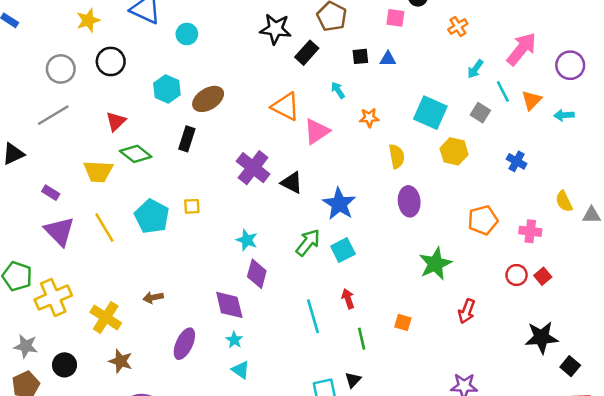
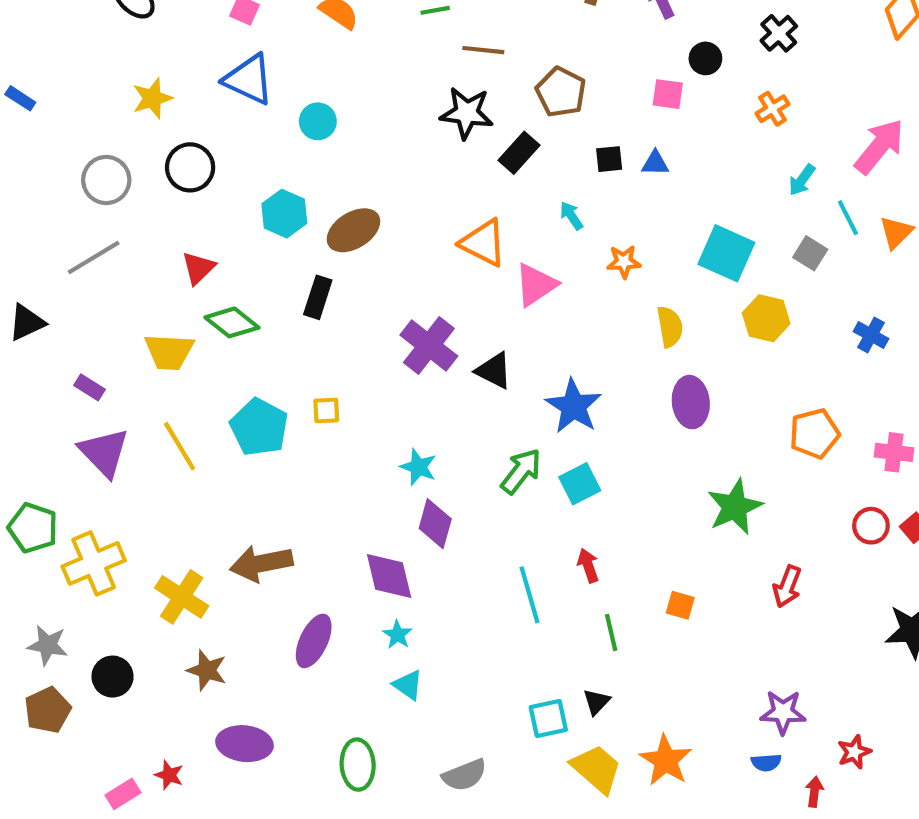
brown arrow: (153, 297) -> (261, 563), size x1.8

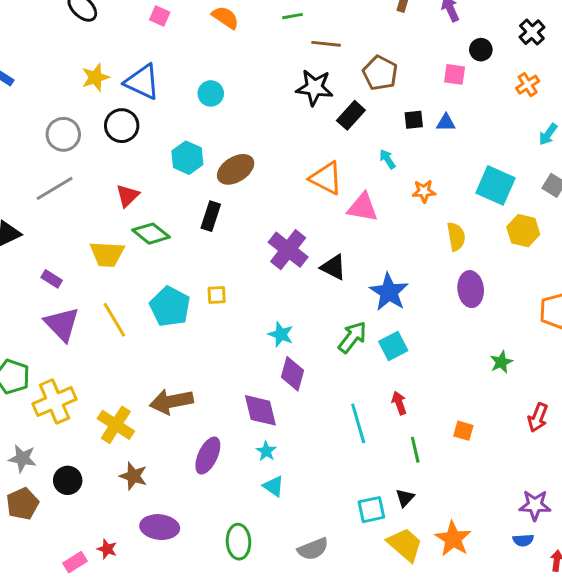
blue triangle: (249, 79) -> (142, 82), moved
pink triangle: (536, 285) -> (363, 207), turned 44
green star: (735, 507) -> (501, 362), size x0.6

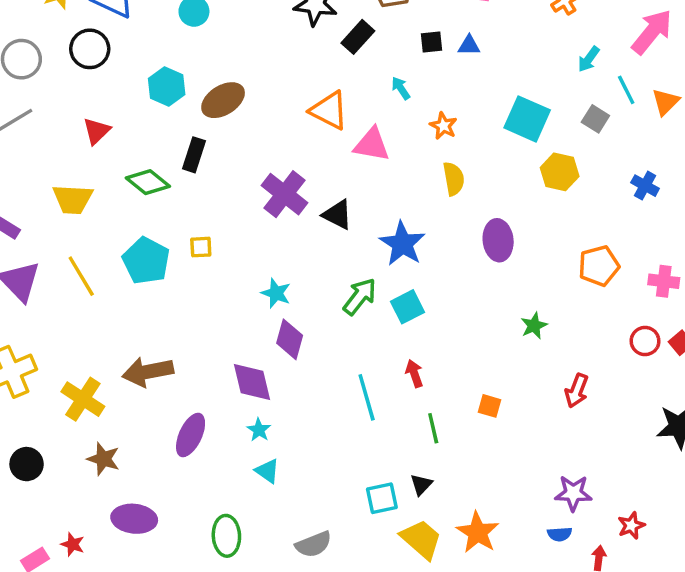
orange star: (424, 191) -> (443, 126), turned 30
green diamond: (151, 234) -> (148, 182), moved
yellow semicircle: (456, 237) -> (454, 179), moved

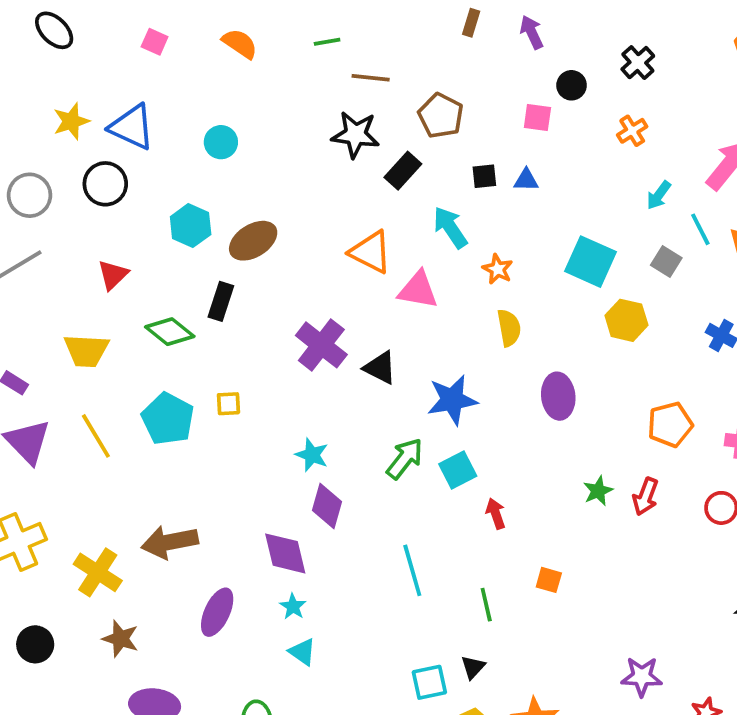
cyan arrow: (401, 88) -> (450, 227), size x1.6
blue star: (402, 244) -> (452, 400), turned 30
red arrow: (414, 373) -> (496, 514), moved
red arrow: (577, 391) -> (645, 497), moved

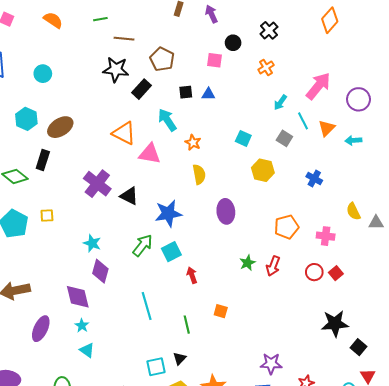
cyan square: (590, 262) -> (243, 138), size x0.6

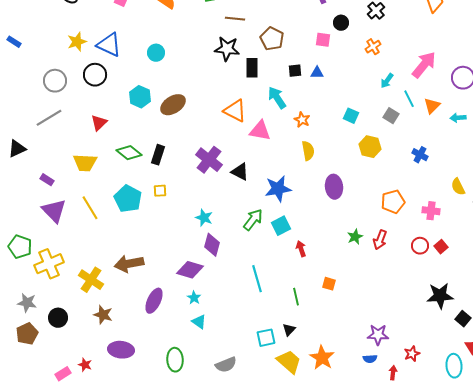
black rectangle: (142, 89) -> (252, 68), turned -42
black rectangle: (43, 160) -> (158, 155), moved
purple diamond: (78, 297) -> (190, 270), turned -60

